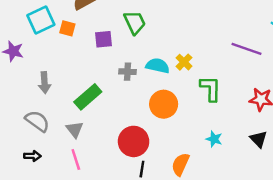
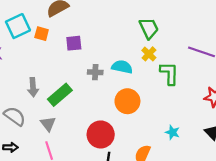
green trapezoid: (135, 22) -> (149, 28), moved
yellow cross: (184, 62) -> (149, 54), moved
gray arrow: (45, 83) -> (33, 87), moved
green L-shape: (210, 89) -> (169, 73), moved

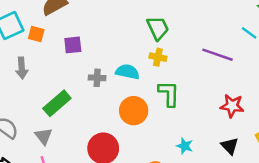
yellow cross: (149, 54) -> (158, 57), turned -32
green L-shape: (169, 73) -> (169, 94), moved
gray arrow: (33, 87) -> (22, 68), moved

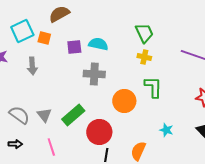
cyan semicircle: (128, 72) -> (98, 44), moved
gray cross: (97, 78) -> (94, 74), size x1.5
green rectangle: (57, 103) -> (73, 115), moved
gray triangle: (44, 136) -> (44, 115), moved

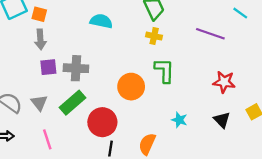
purple square: (74, 47) -> (48, 67), moved
gray arrow: (32, 66) -> (40, 39), moved
gray cross: (94, 74) -> (76, 68), moved

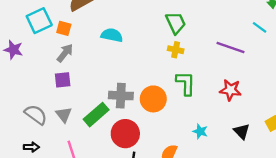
cyan semicircle: (101, 21) -> (112, 35), moved
gray arrow: (40, 39) -> (65, 53), turned -138
purple square: (48, 67) -> (63, 80), moved
gray cross: (76, 68) -> (121, 96), moved
red star: (224, 82) -> (230, 90), moved

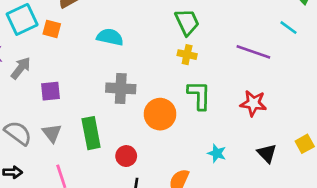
gray arrow: (65, 53) -> (21, 68), moved
gray cross: (121, 96) -> (121, 88), moved
green rectangle: (96, 115) -> (91, 133), turned -60
red circle: (125, 134) -> (126, 156), size x0.6

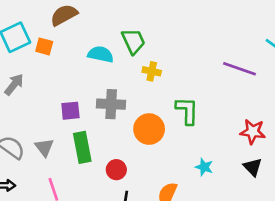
green trapezoid: (187, 22) -> (133, 41), moved
yellow cross: (187, 55) -> (152, 71), moved
purple square: (50, 91) -> (70, 111), moved
red star: (253, 103) -> (253, 132), moved

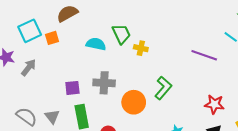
orange square: (44, 46) -> (52, 38), turned -32
yellow cross: (152, 71) -> (141, 48), moved
green L-shape: (187, 111) -> (163, 88), turned 40

